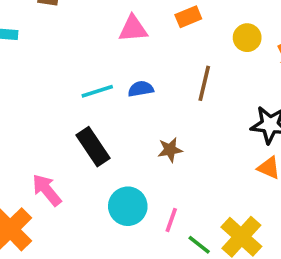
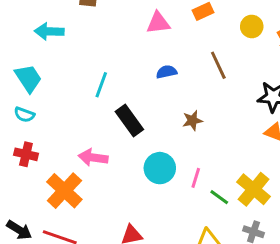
brown line: (204, 83) -> (218, 65), turned -36
cyan line: (97, 91) -> (101, 85), moved, turned -50
pink arrow: (47, 190) -> (93, 158), turned -40

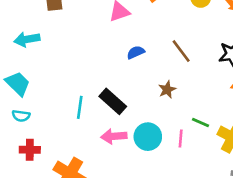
brown line: (218, 65) -> (181, 51), moved
cyan line: (101, 85) -> (80, 107), moved
pink arrow: (93, 158) -> (114, 136), moved
green line: (219, 197) -> (201, 123), moved

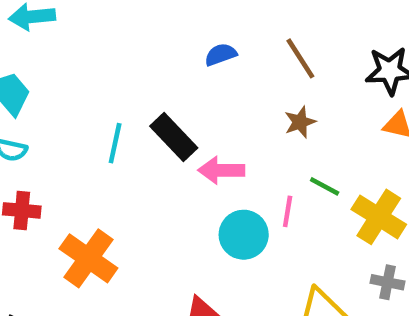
brown star: (167, 90) -> (300, 122), moved
pink arrow: (114, 136) -> (221, 170), moved
cyan circle: (148, 137) -> (244, 235), moved

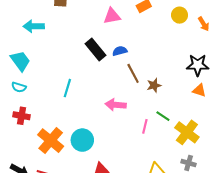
brown line: (300, 58) -> (133, 73), moved
black rectangle: (174, 137) -> (96, 49), moved
cyan circle: (244, 235) -> (82, 140), moved

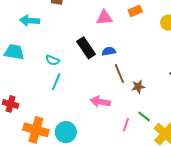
cyan trapezoid: (20, 61) -> (14, 52), turned -50
cyan semicircle: (19, 87) -> (52, 60), moved
orange cross: (51, 141) -> (36, 130), turned -30

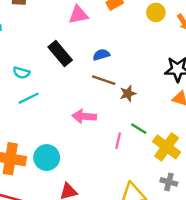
blue semicircle: (109, 51) -> (101, 55), moved
brown line: (119, 74) -> (104, 80), turned -42
cyan line: (56, 82) -> (29, 98), turned 48

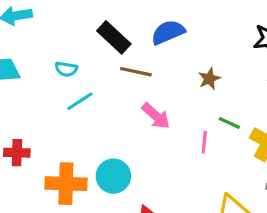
blue semicircle: (101, 55) -> (168, 32), size x1.5
brown line: (104, 80) -> (136, 72), moved
pink arrow: (84, 116) -> (156, 116), turned -135

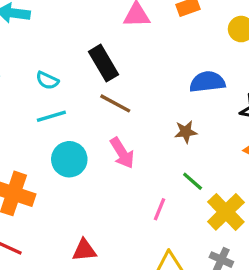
blue semicircle: (168, 32) -> (207, 82), moved
pink line: (204, 142) -> (160, 209), moved
cyan circle: (113, 176) -> (69, 159), moved

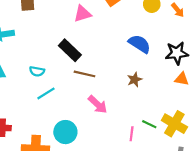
blue semicircle: (207, 82) -> (140, 44), turned 55
cyan circle: (69, 159) -> (65, 132), moved
green line: (193, 181) -> (149, 124), moved

